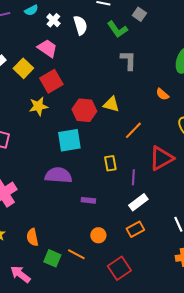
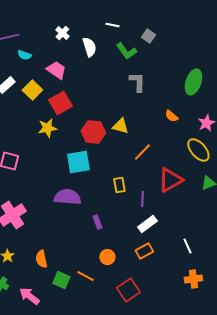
cyan semicircle: (31, 10) -> (24, 55), moved, turned 48
white cross: (53, 20) -> (62, 33), moved
purple rectangle: (88, 200) -> (97, 222), turned 64

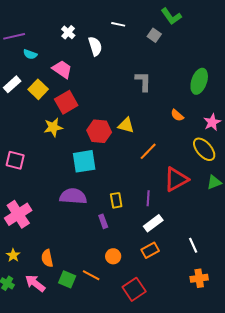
green L-shape: (126, 51) -> (171, 16), moved
yellow rectangle: (119, 185) -> (116, 200), moved
pink arrow: (29, 296) -> (35, 283), moved

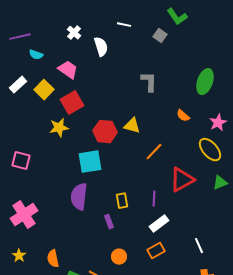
purple semicircle: (73, 196) -> (79, 197), turned -88

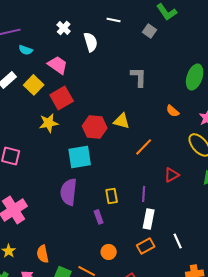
red triangle: (182, 180) -> (172, 175), size x0.6
white rectangle: (159, 224) -> (149, 219), turned -42
white line: (199, 246) -> (178, 241), moved

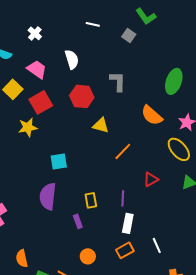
white cross: (64, 28) -> (35, 33), moved
white semicircle: (91, 42) -> (72, 59), moved
orange semicircle: (173, 111) -> (152, 115), size x1.6
red hexagon: (95, 127) -> (82, 96), moved
cyan square: (80, 157) -> (59, 161), size x0.7

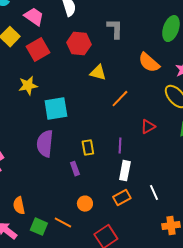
yellow star: (28, 127) -> (28, 86), moved
cyan square: (59, 161) -> (56, 109), size x1.4

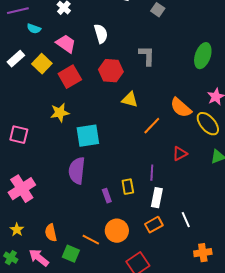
orange semicircle: (149, 63) -> (181, 108), moved
yellow rectangle: (88, 148) -> (128, 187), moved
orange circle: (85, 204) -> (117, 231), size x1.5
orange line: (63, 223) -> (91, 240), moved

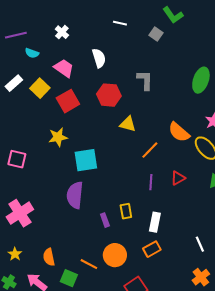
purple line: (152, 173) -> (151, 182), moved
white line: (186, 220) -> (200, 244), moved
orange cross: (203, 253) -> (201, 277), turned -30

